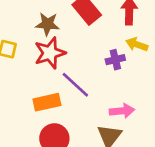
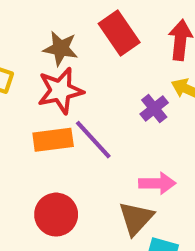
purple cross: (115, 60) -> (154, 108), turned -30
orange rectangle: (47, 102) -> (53, 140), moved

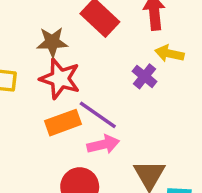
red star: (60, 91) -> (60, 79), turned -30
pink arrow: (157, 183) -> (103, 144), moved

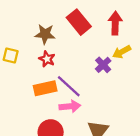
yellow arrow: (169, 54) -> (122, 52), turned -48
red star: (60, 79) -> (47, 59), size x0.6

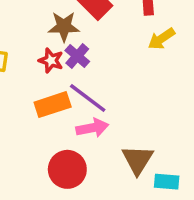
brown star: (45, 34) -> (64, 26), moved
purple cross: (103, 65) -> (77, 56), moved

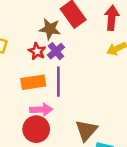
purple line: (88, 98) -> (58, 82), turned 44
pink arrow: (92, 128) -> (41, 110), moved

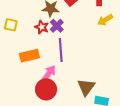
orange rectangle: (33, 82) -> (29, 56), moved
pink arrow: (41, 110) -> (49, 73), turned -48

